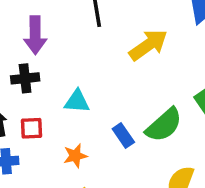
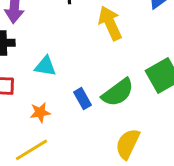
yellow arrow: (148, 45) -> (110, 23), turned -84

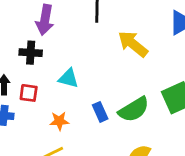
yellow arrow: (110, 23) -> (133, 44), turned -32

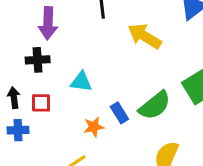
orange star: (59, 121) -> (94, 127), moved

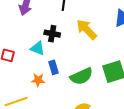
black cross: (38, 60) -> (52, 34), moved
blue rectangle: (119, 113) -> (53, 67), moved

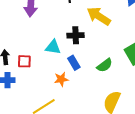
black cross: (52, 34) -> (76, 35), moved
green semicircle: (81, 76) -> (105, 65), size x0.7

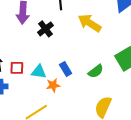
black cross: (76, 35) -> (45, 29), moved, turned -35
cyan triangle: (53, 47) -> (39, 72), moved

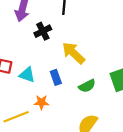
yellow arrow: (90, 23) -> (73, 53), moved
orange star: (53, 85) -> (41, 102), moved

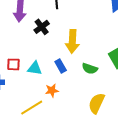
yellow arrow: (73, 53) -> (72, 41), turned -120
green semicircle: (87, 86) -> (90, 69), turned 56

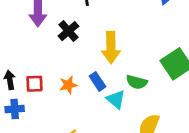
cyan triangle: (35, 68) -> (116, 99), moved, turned 35
orange star: (52, 90) -> (68, 85), moved

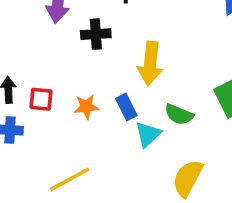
black cross: (69, 31) -> (96, 34), turned 30
cyan triangle: (116, 99) -> (148, 134), turned 30

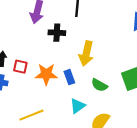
orange star: (86, 107) -> (46, 74), size x1.5
cyan triangle: (148, 134) -> (78, 106), moved

